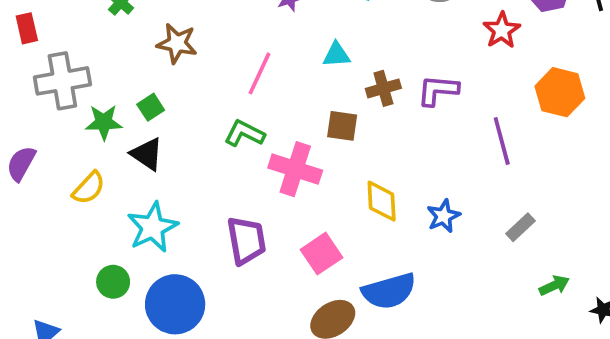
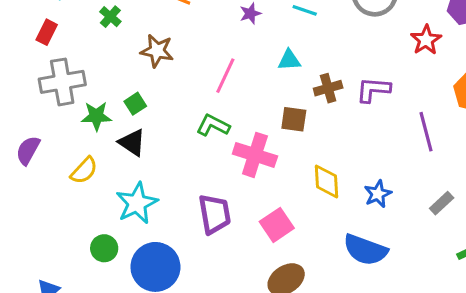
red rectangle: (27, 28) -> (47, 32), moved, turned 40
blue semicircle: (389, 291) -> (365, 250), moved, turned 36

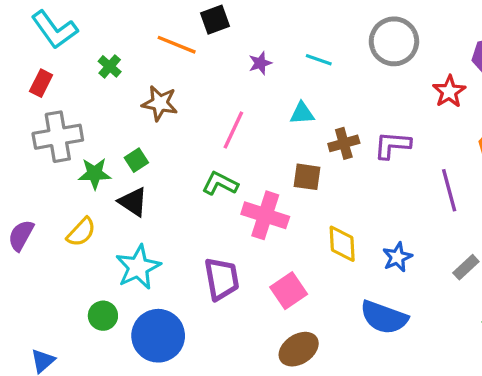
purple semicircle: (28, 150) -> (21, 235), moved

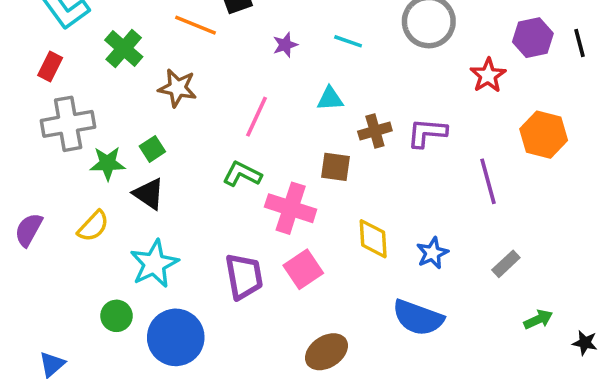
green cross: (110, 66) -> (124, 48), size x1.5
pink square: (289, 291) -> (303, 269), moved

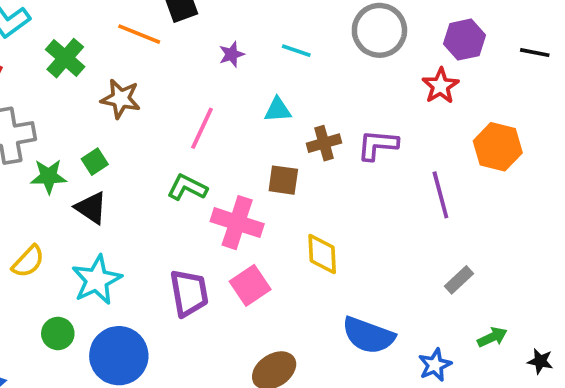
purple hexagon: (533, 38) -> (464, 40), moved
black line: (580, 43) -> (535, 53), turned -64
yellow semicircle: (93, 226) -> (28, 261), moved
blue star: (432, 253) -> (435, 365), moved

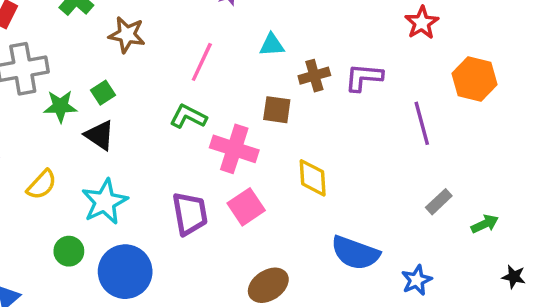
green arrow: (492, 337) -> (485, 224), moved

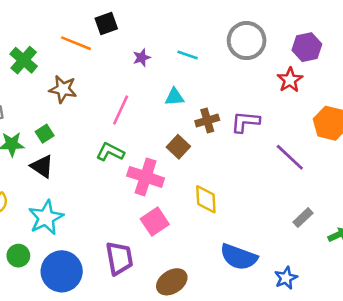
brown square: (277, 110) -> (178, 147), turned 35
purple line: (422, 123) -> (290, 157), turned -32
purple trapezoid: (190, 214) -> (119, 258), moved

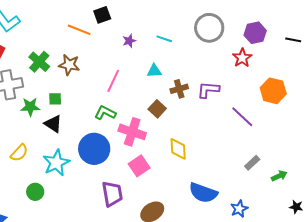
green cross: (24, 60) -> (39, 62), moved
green square: (45, 134) -> (55, 99), turned 32
blue circle: (62, 271) -> (94, 149), moved

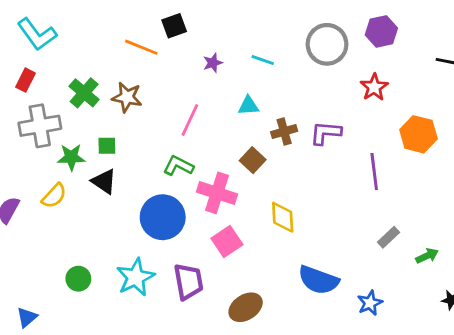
purple hexagon: (255, 33) -> (381, 31), moved
purple line: (242, 117) -> (374, 171), turned 40
yellow semicircle: (19, 153) -> (54, 196), moved
cyan star: (56, 163) -> (136, 277), moved

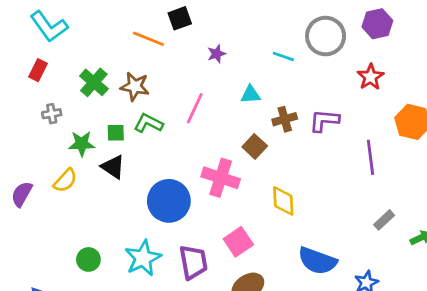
cyan line: (263, 60) -> (283, 56), moved
gray cross: (40, 126) -> (52, 114), size x0.5
green L-shape: (178, 166) -> (148, 123), moved
pink square: (227, 242) -> (238, 242), moved

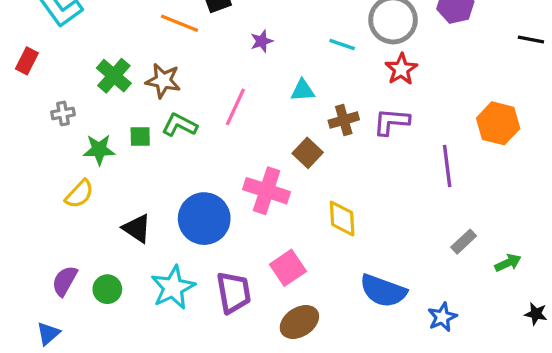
red rectangle: (38, 70) -> (27, 61), moved
red star: (371, 77) -> (401, 69), moved
black triangle: (113, 167) -> (137, 228), moved
purple semicircle: (22, 194) -> (65, 281), moved

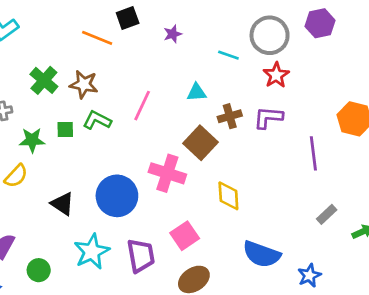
purple star: (262, 41) -> (173, 34), moved
brown square: (308, 153) -> (201, 143), size x1.4
green circle: (107, 289) -> (39, 270), moved

